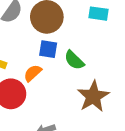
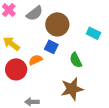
green semicircle: (74, 60) -> (76, 60), moved

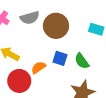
gray semicircle: (35, 13) -> (30, 18), turned 30
blue square: (51, 47) -> (60, 58), moved

